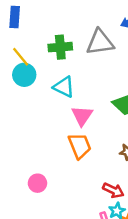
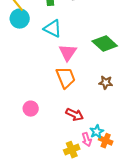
red arrow: (113, 190) -> (75, 115), moved

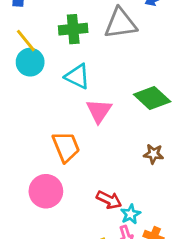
orange trapezoid: (66, 78) -> (66, 147), moved
pink circle: (31, 109) -> (46, 191), size x1.5
cyan star: (97, 132) -> (131, 214), moved

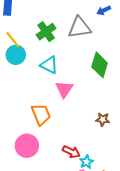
green cross: (73, 29) -> (46, 32), turned -30
green diamond: (152, 98) -> (100, 65), moved, turned 65

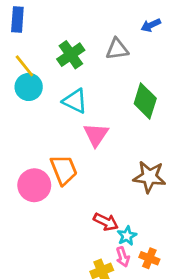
gray triangle: (79, 28) -> (117, 49), size x0.7
brown star: (103, 119) -> (149, 177), size x1.6
pink circle: (27, 146) -> (34, 185), moved

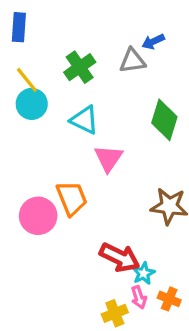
blue arrow: (151, 25) -> (153, 42), moved
red arrow: (106, 222) -> (120, 257), size x1.4

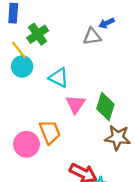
green cross: (80, 67) -> (38, 34), moved
green diamond: (164, 120) -> (105, 106), moved

